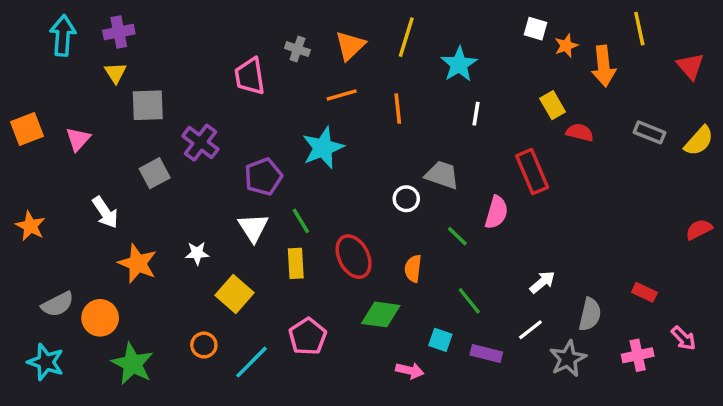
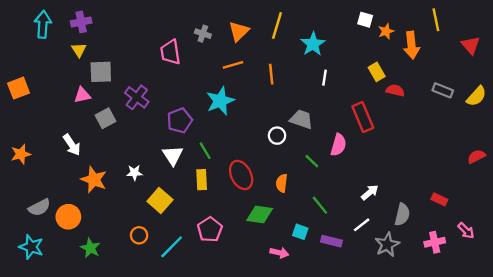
pink triangle: (78, 139) -> (82, 95), moved, turned 36
orange star: (30, 226) -> (21, 154), turned 30
green star: (132, 364) -> (90, 248), size x0.7

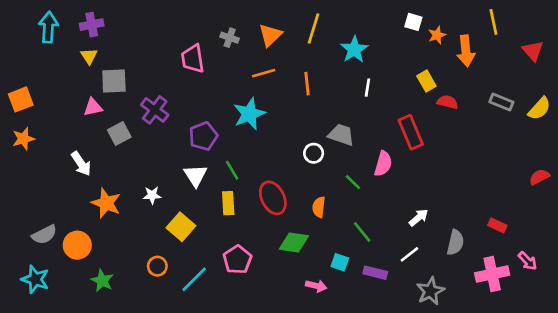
orange star: (21, 154) -> (23, 139), moved
pink cross: (435, 242) -> (492, 274), size x1.4
gray star: (387, 245) -> (430, 291), moved

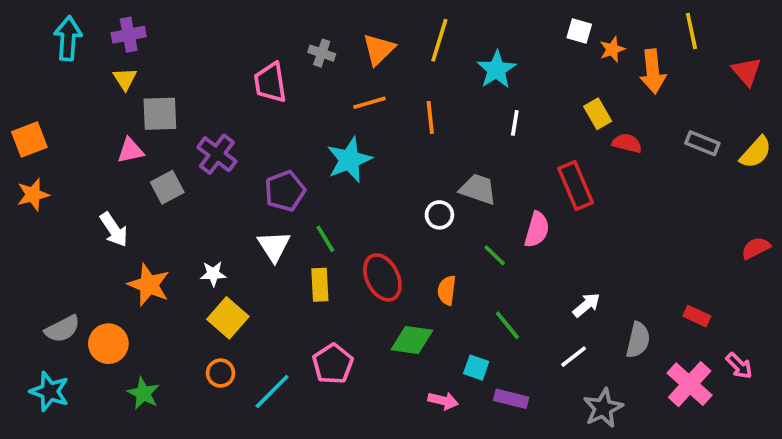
yellow square: (181, 227) -> (228, 318), moved
purple rectangle: (375, 273) -> (511, 399), moved
pink cross: (492, 274) -> (690, 384), turned -36

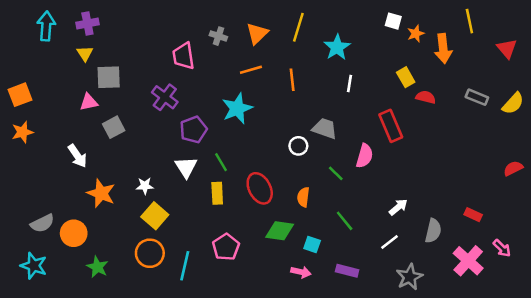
purple cross: (217, 154) -> (165, 97), moved
cyan square: (476, 368) -> (312, 245), moved
orange circle: (221, 373) -> (150, 253), size x1.5
cyan line: (272, 391) -> (185, 266), turned -32

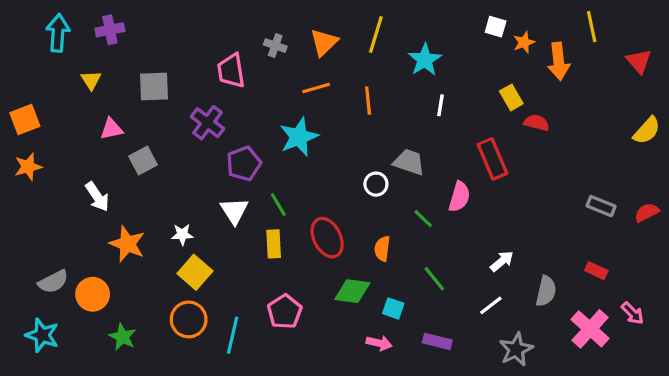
yellow triangle: (85, 53) -> (91, 80), moved
gray square: (109, 77) -> (154, 86), moved
gray rectangle: (477, 97) -> (601, 206), moved

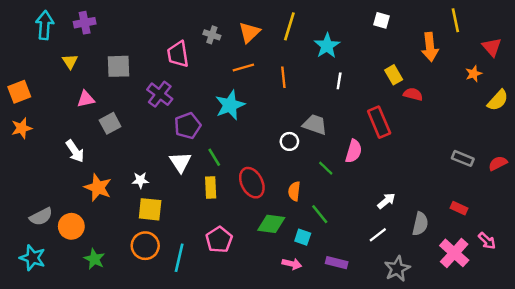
orange star: (524, 42) -> (474, 74), moved
yellow square: (195, 272) -> (150, 209), turned -35
green line: (434, 279) -> (320, 214), moved

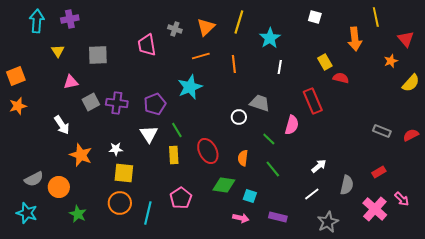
purple cross: (160, 94) -> (117, 103), moved, turned -30
red rectangle: (459, 208) -> (379, 172), turned -56
green line: (320, 214) -> (273, 169), moved

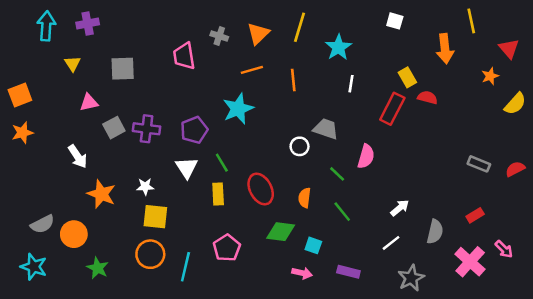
red rectangle: (313, 101) -> (392, 109), moved, turned 50

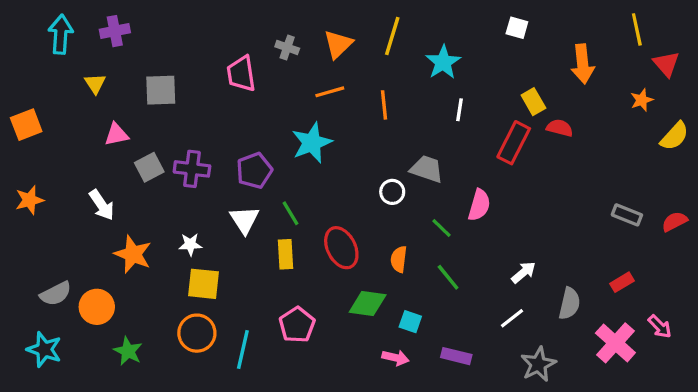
yellow line: (471, 21) -> (637, 29), moved
orange star: (22, 133) -> (29, 200), moved

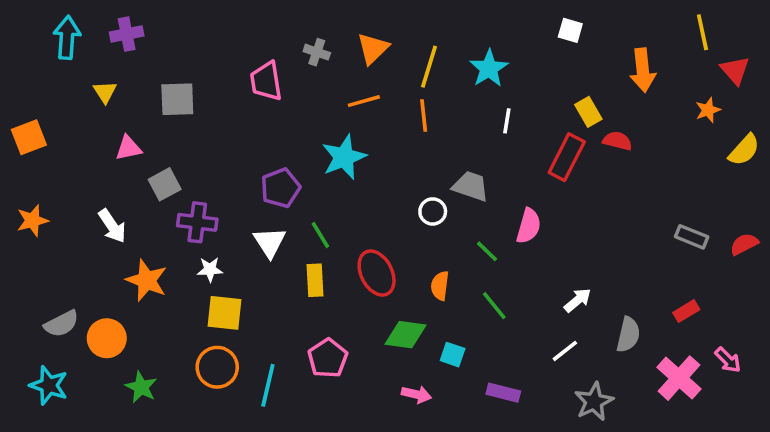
yellow line: (392, 36) -> (429, 67), moved
purple cross: (192, 169) -> (197, 222), moved
pink arrow: (396, 358) -> (416, 394), moved

